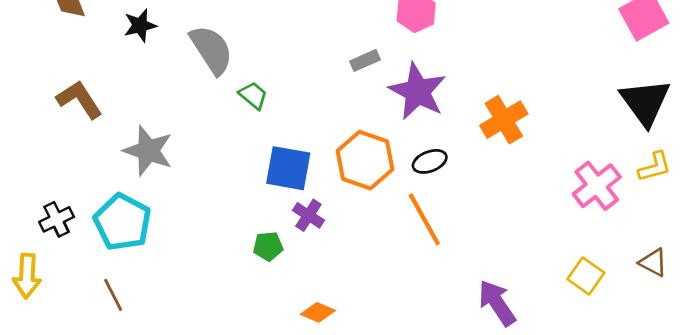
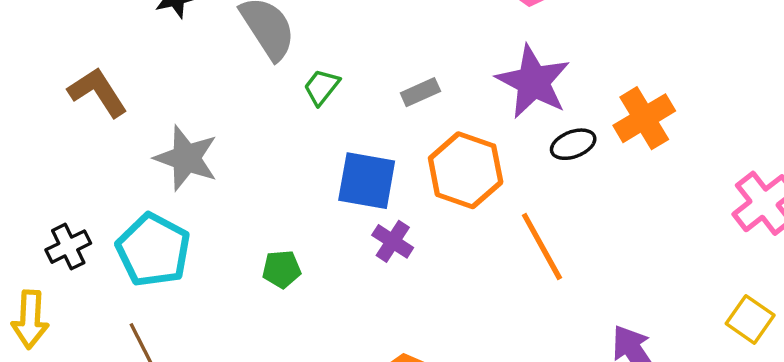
gray rectangle: (365, 60) -> (420, 92), moved
green trapezoid: (253, 95) -> (322, 87), turned -92
black ellipse: (430, 161) -> (573, 144), moved
green pentagon: (268, 246) -> (282, 269), moved

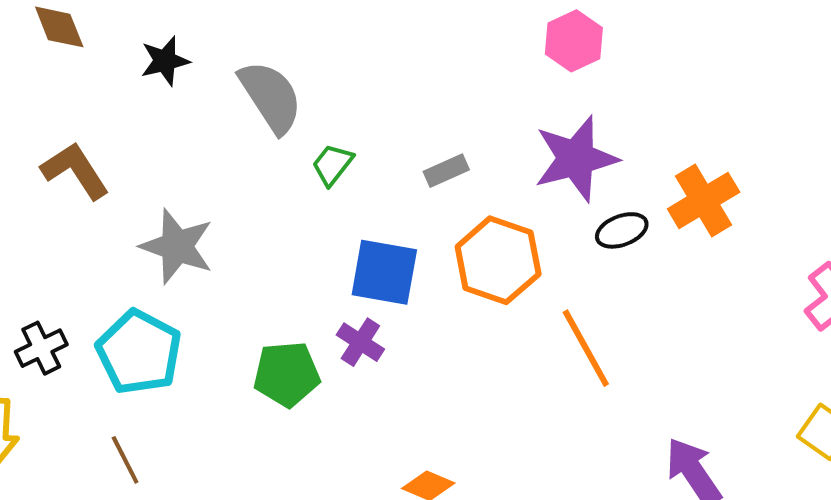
purple star: (533, 82) -> (576, 159), turned 30
purple cross: (393, 241) -> (360, 342), moved
green pentagon: (282, 269) -> (287, 374), size x1.5

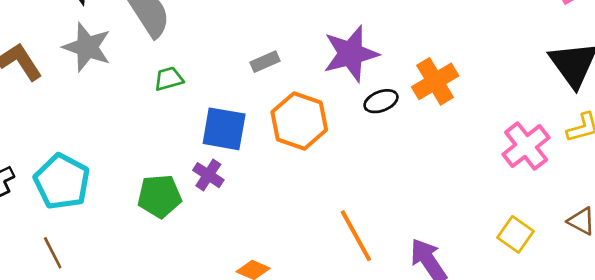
green trapezoid: (332, 165) -> (169, 79), moved, turned 36
gray star: (177, 246) -> (87, 47), moved
orange line: (586, 348) -> (356, 236), moved

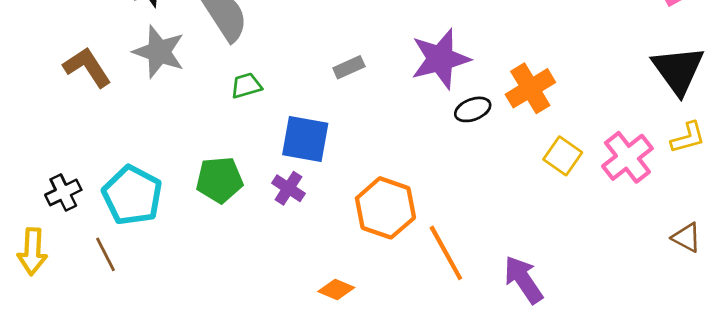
orange hexagon: (299, 121) -> (385, 208), moved
green pentagon: (159, 196) -> (219, 180), moved
yellow square: (516, 234) -> (563, 156), moved
brown line: (53, 253) -> (106, 254), moved

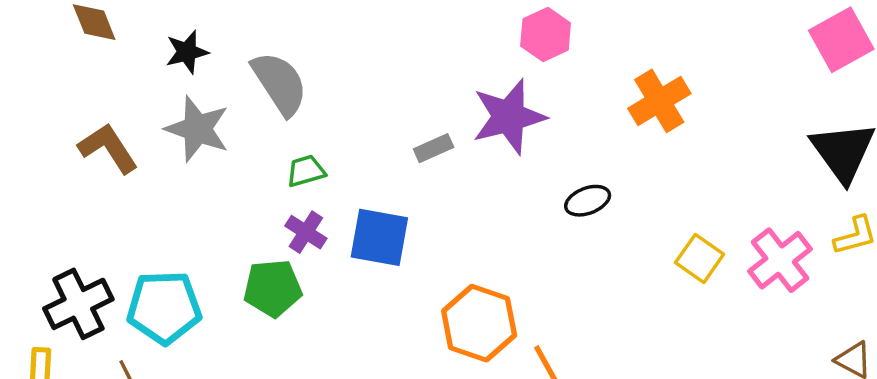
purple star: (440, 59) -> (509, 117), moved
orange cross: (530, 88) -> (659, 101), moved
purple cross: (288, 188) -> (306, 232), moved
black cross: (63, 192) -> (78, 304), size x1.5
cyan pentagon: (132, 195) -> (164, 307), turned -30

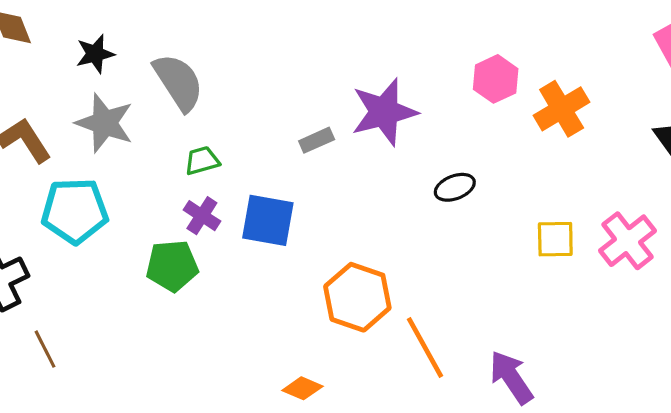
pink hexagon: (546, 34) -> (496, 79), moved
orange cross: (659, 101) -> (562, 109), moved
yellow square: (700, 258) -> (555, 239), turned -36
cyan pentagon: (164, 307) -> (75, 211), moved

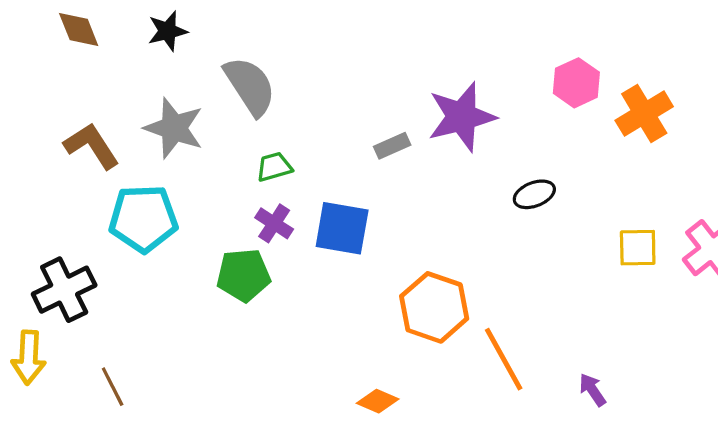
black star: (95, 54) -> (168, 31), moved
brown line: (45, 349) -> (113, 387), moved
purple arrow: (511, 377) -> (592, 390), size x0.6

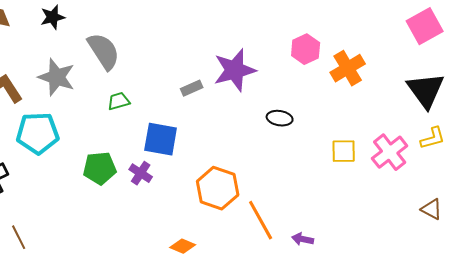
black ellipse: (534, 194) -> (280, 118), turned 30
purple cross: (274, 223) -> (141, 173), moved
purple arrow: (592, 390) -> (303, 239), moved, turned -45

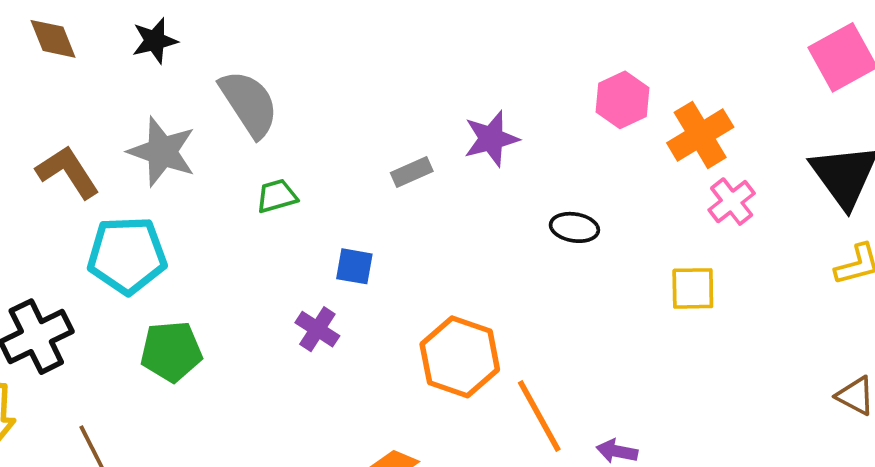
purple star: (235, 70) -> (491, 139), size x0.7
blue square: (161, 139) -> (354, 266), size x0.6
pink cross: (390, 152) -> (732, 202), moved, size x0.7
green pentagon: (100, 168) -> (171, 351), moved

